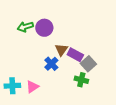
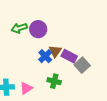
blue cross: (51, 64) -> (45, 56), moved
green cross: (81, 80) -> (54, 81), moved

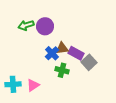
brown triangle: (55, 51) -> (62, 48), turned 48
green cross: (54, 81) -> (62, 70), moved

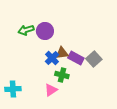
gray square: (89, 62) -> (94, 59), moved
pink triangle: (33, 85) -> (51, 90), moved

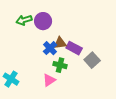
gray square: (94, 59) -> (92, 60), moved
cyan cross: (13, 89) -> (11, 79), turned 35

